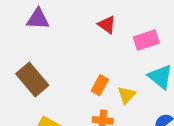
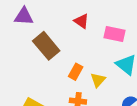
pink rectangle: (146, 40) -> (114, 34), turned 30
brown rectangle: (32, 79) -> (46, 46), moved

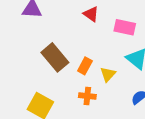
brown rectangle: (46, 46) -> (55, 57), moved

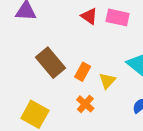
pink rectangle: (125, 27) -> (118, 17), moved
orange cross: (87, 96) -> (85, 104), turned 35

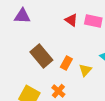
orange cross: (85, 104) -> (58, 91), moved

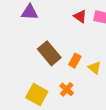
yellow triangle: (85, 70) -> (94, 68), turned -32

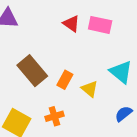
orange cross: (67, 89) -> (54, 116), turned 32

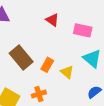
pink rectangle: (100, 25) -> (83, 30), moved

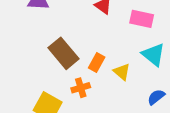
orange cross: (39, 94) -> (81, 88), moved

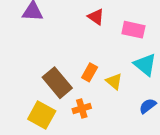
brown rectangle: (64, 53) -> (57, 83), moved
orange cross: (81, 88) -> (82, 109), moved

